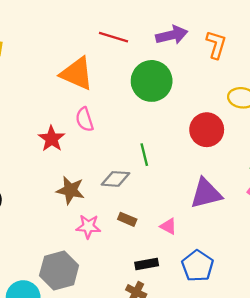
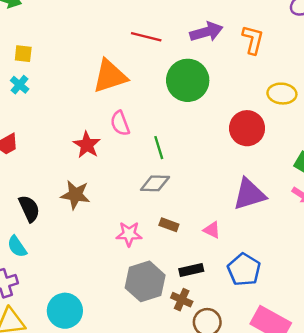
orange triangle: (77, 74) -> (110, 76), turned -39
green line: (144, 155) -> (159, 148), moved
brown star: (70, 190) -> (75, 195), moved
gray hexagon: (59, 270) -> (145, 281), moved

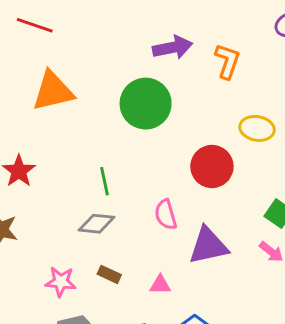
red line: (146, 37) -> (35, 25), moved
pink semicircle: (120, 123) -> (166, 215), moved
pink triangle: (212, 230) -> (160, 285), turned -30

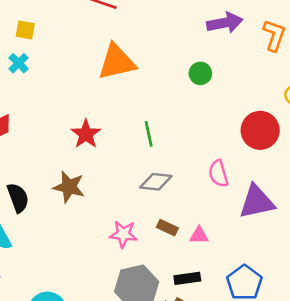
green circle: (146, 104) -> (200, 73), size x0.5
green line: (104, 181) -> (149, 134), moved
pink triangle: (160, 285) -> (199, 235), moved

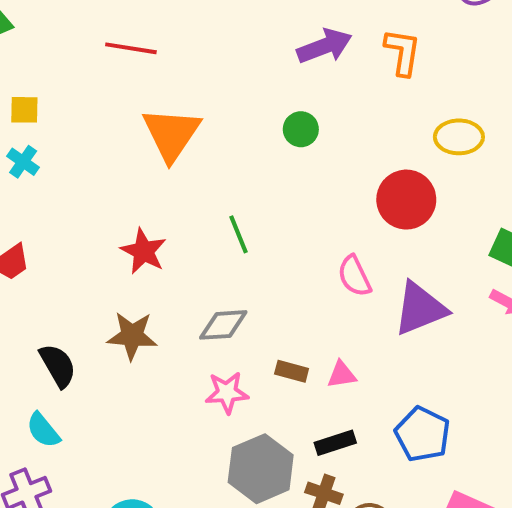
orange triangle: (117, 62) -> (171, 134), turned -33
gray diamond: (156, 182) -> (223, 325), moved

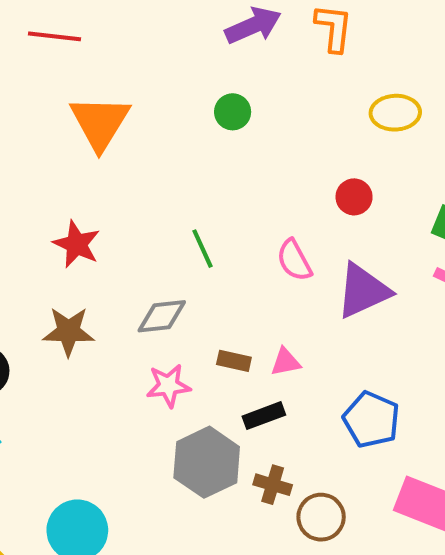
red circle: (406, 200) -> (354, 197), moved, size x0.6
green line: (238, 234) -> (203, 249), moved
black rectangle: (335, 443) -> (264, 416), moved

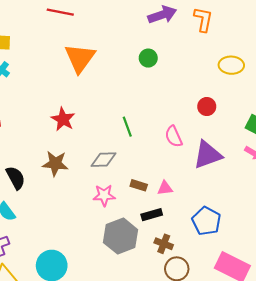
brown cross: (273, 485) -> (164, 244), moved

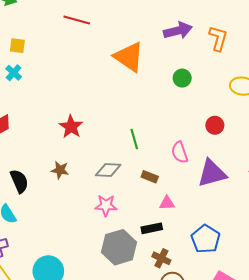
orange triangle: (80, 58) -> (129, 57), moved, turned -36
green circle: (148, 58) -> (182, 78), moved
brown star: (55, 164) -> (60, 170), size x0.7
brown rectangle: (139, 185) -> (150, 177), moved

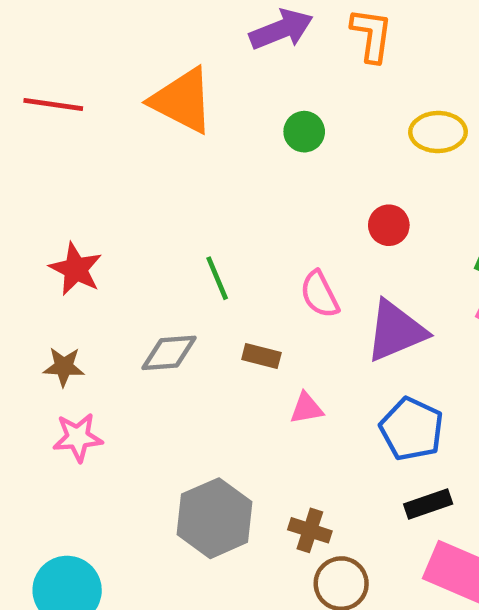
red line: (77, 20) -> (53, 104), moved
pink star: (106, 205) -> (78, 437), moved
black rectangle: (152, 228) -> (428, 504), moved
blue pentagon: (206, 239) -> (412, 429), moved

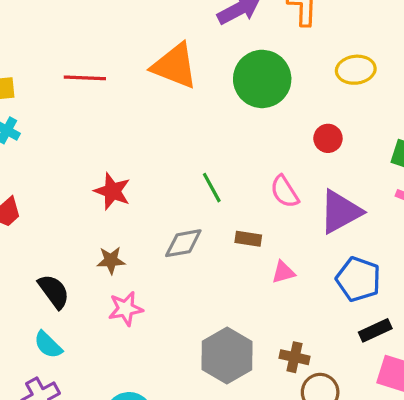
green circle: (304, 132) -> (262, 79), size x2.0

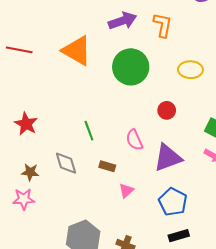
gray diamond: (183, 243) -> (66, 163), turned 75
brown star: (111, 260) -> (30, 172), moved
pink triangle: (283, 272) -> (126, 191), turned -35

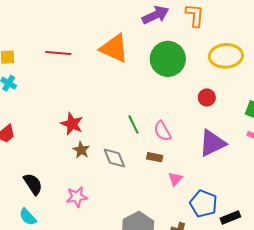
yellow ellipse: (190, 70) -> (226, 56), size x1.4
pink semicircle: (134, 140) -> (162, 131), moved
brown star: (30, 172) -> (81, 150), moved, turned 30
blue pentagon: (173, 202) -> (203, 204), moved

